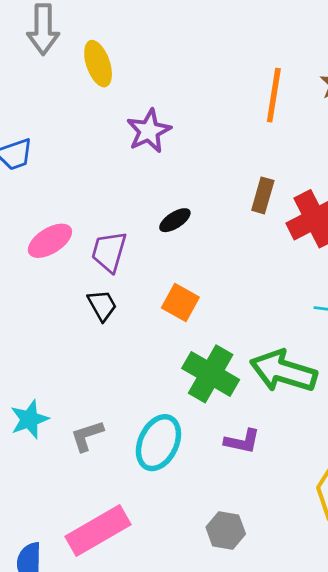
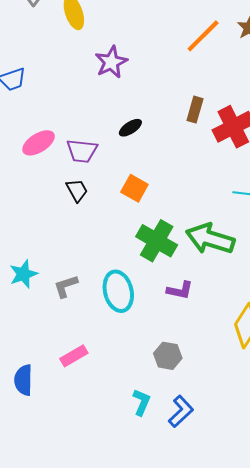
orange line: (274, 95) -> (203, 36), turned 36
purple trapezoid: (109, 252) -> (82, 151), turned -100
cyan ellipse: (158, 443) -> (118, 291), turned -39
pink rectangle: (98, 530) -> (74, 356), size x0.6

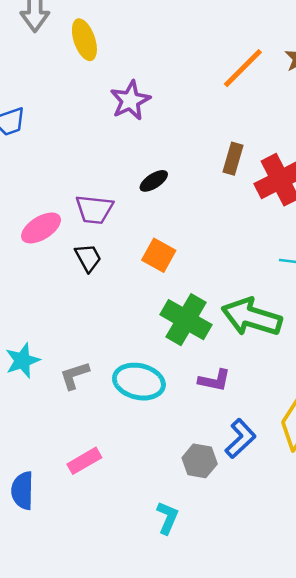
pink ellipse: (39, 143) -> (41, 228), moved
cyan ellipse: (118, 291) -> (139, 382), turned -63
blue L-shape: (181, 411) -> (240, 439), moved

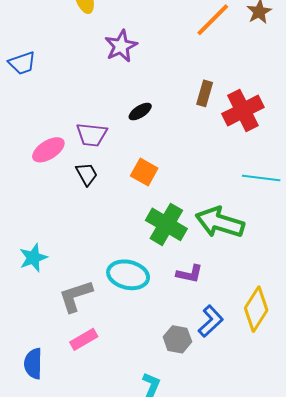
gray L-shape: (74, 375) -> (76, 296), moved, size x1.4

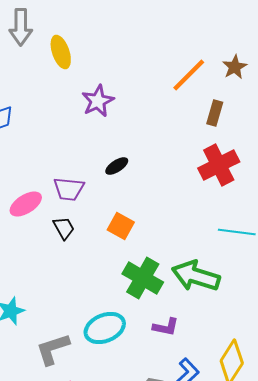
brown rectangle: (205, 93) -> (215, 113), moved
cyan ellipse: (128, 275) -> (105, 328), turned -36

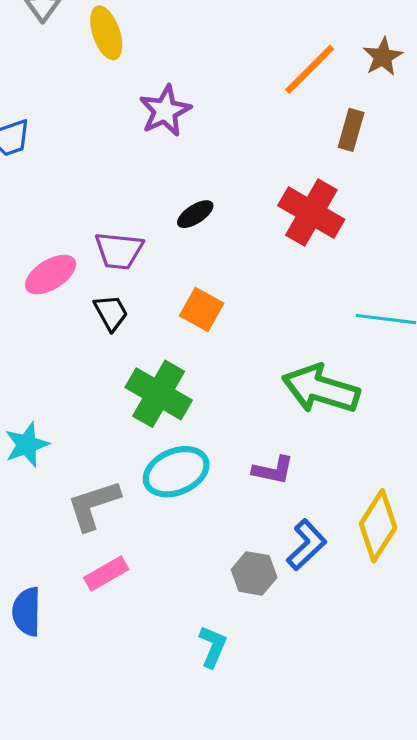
red cross: (219, 165) -> (311, 213), moved, turned -33
green cross: (143, 278) -> (159, 394), moved

